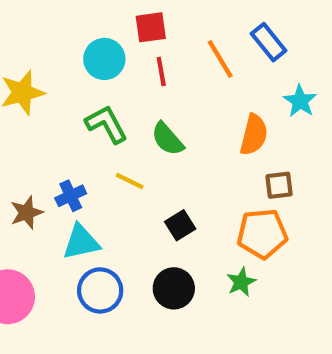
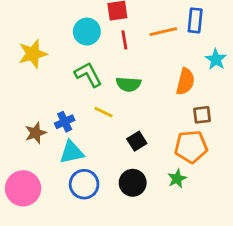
blue rectangle: (269, 42) -> (195, 20), turned 45
orange line: (220, 59) -> (163, 32), turned -72
green semicircle: (167, 139) -> (128, 84), turned -45

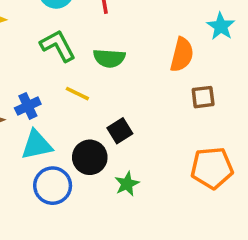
orange pentagon: (191, 147) -> (212, 168), moved
green star: (177, 179) -> (127, 184), moved
black circle: (133, 183) -> (90, 157), moved

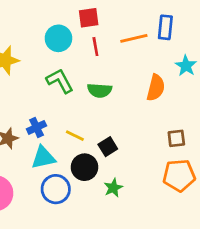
yellow line: (77, 94) -> (75, 136), moved
brown square: (203, 97) -> (176, 138), moved

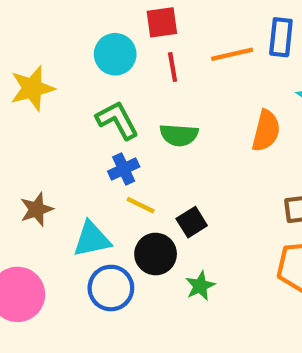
blue cross: (37, 127) -> (124, 169), moved

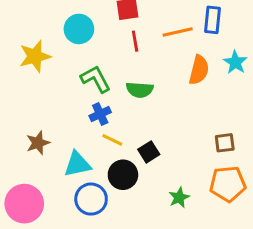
cyan circle: (115, 54) -> (79, 29), moved
orange semicircle: (266, 131) -> (199, 70), moved
green star: (200, 286) -> (179, 198), moved

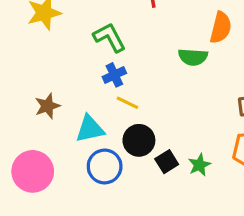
green semicircle: (140, 90) -> (193, 57), moved
black square: (149, 152) -> (167, 162), moved

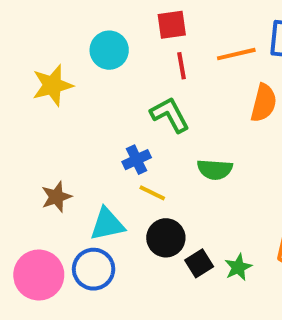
green L-shape: (110, 37) -> (170, 115), moved
green semicircle: (193, 57) -> (215, 169), moved
blue circle: (105, 166) -> (94, 269), moved

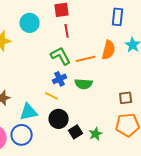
orange line: (236, 54) -> (86, 59), moved
blue cross: (137, 160) -> (60, 79), moved

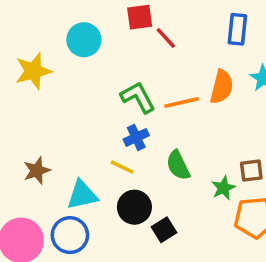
red line: (67, 31) -> (166, 38), moved, turned -32
green semicircle: (84, 84) -> (178, 165), moved, turned 60
green star: (96, 134) -> (223, 188), moved

